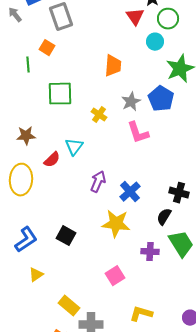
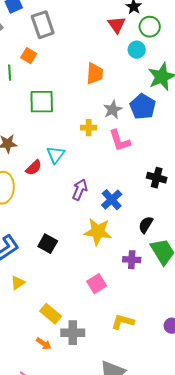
yellow cross: (99, 115) -> (89, 128), moved, turned -35
black cross: (179, 193) -> (157, 178), moved

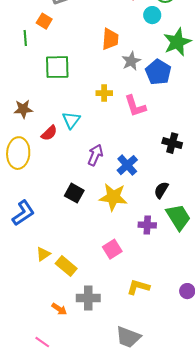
gray star: (113, 110) -> (131, 61), moved
black square: (48, 244) -> (74, 193), moved
yellow triangle: (18, 283) -> (43, 254), moved
yellow rectangle: (51, 314) -> (66, 266), moved

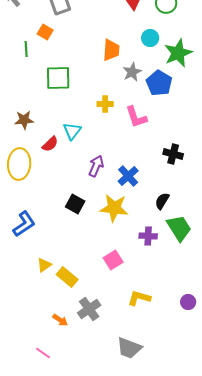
cyan circle: (152, 15) -> (150, 38), moved
gray cross: (88, 298) -> (89, 309), turned -35

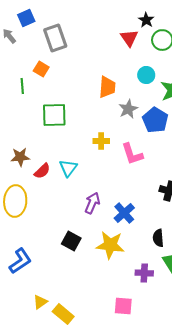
red semicircle: (50, 144) -> (42, 171), moved
black semicircle: (162, 201) -> (158, 238), turned -36
pink square: (113, 260) -> (123, 306), moved, turned 36

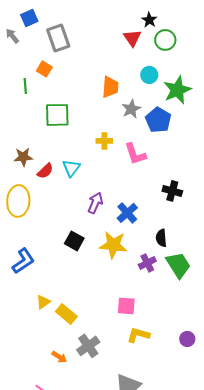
purple cross: (144, 273) -> (147, 263), moved, turned -30

